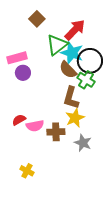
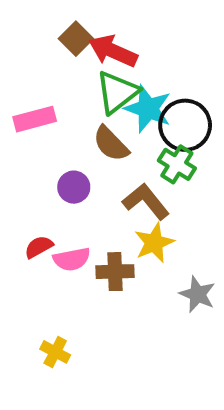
red arrow: (75, 30) -> (113, 51), moved, turned -110
brown semicircle: (68, 70) -> (111, 144), moved
purple circle: (23, 73) -> (74, 187), moved
brown L-shape: (71, 98) -> (146, 201), turned 125
gray star: (83, 143) -> (197, 294), moved

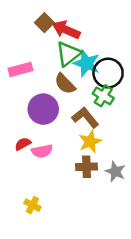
purple circle: (74, 187) -> (43, 109), size x1.6
brown cross: (115, 272) -> (86, 167), moved

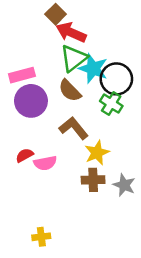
brown square: (44, 23) -> (56, 14), moved
purple circle: (43, 109) -> (31, 101), moved
brown L-shape: (85, 117) -> (74, 128), moved
yellow cross: (32, 205) -> (41, 237), moved, turned -35

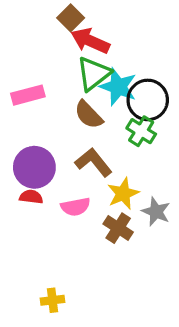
purple circle: (31, 101) -> (34, 167), moved
red semicircle: (25, 155) -> (31, 197), turned 36
pink semicircle: (45, 163) -> (75, 207), moved
brown cross: (93, 180) -> (118, 228), turned 35
gray star: (124, 185) -> (156, 212), moved

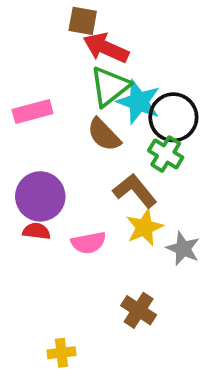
brown square: (71, 18) -> (83, 21), turned -35
brown L-shape: (94, 162) -> (135, 191), moved
brown cross: (118, 228) -> (139, 310), moved

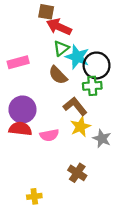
green triangle: (110, 86) -> (61, 48), size x0.7
green cross: (166, 154) -> (92, 86), turned -36
red semicircle: (36, 231) -> (20, 129), size x1.5

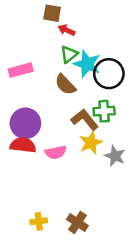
red arrow: (59, 27) -> (67, 30), size x0.6
green cross: (92, 86) -> (104, 111), moved
brown cross: (77, 173) -> (77, 223), moved

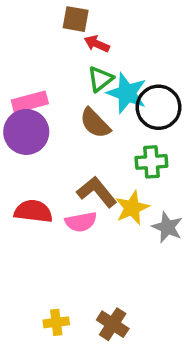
brown L-shape: (85, 120) -> (97, 192), moved
purple circle: (25, 123) -> (26, 132), moved

